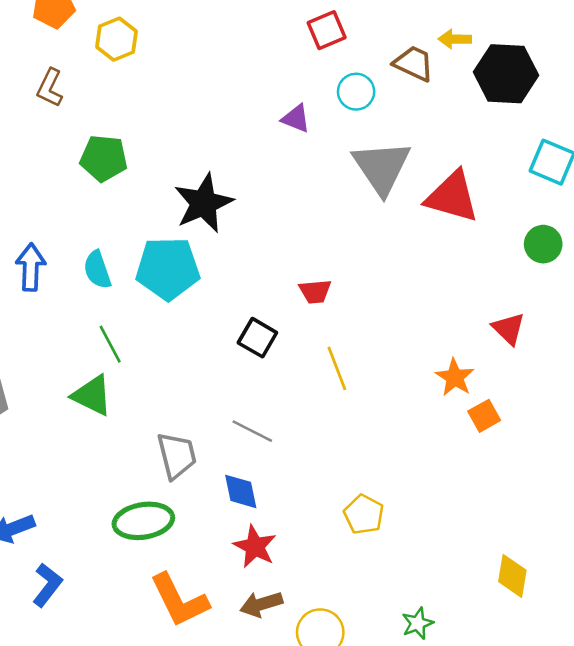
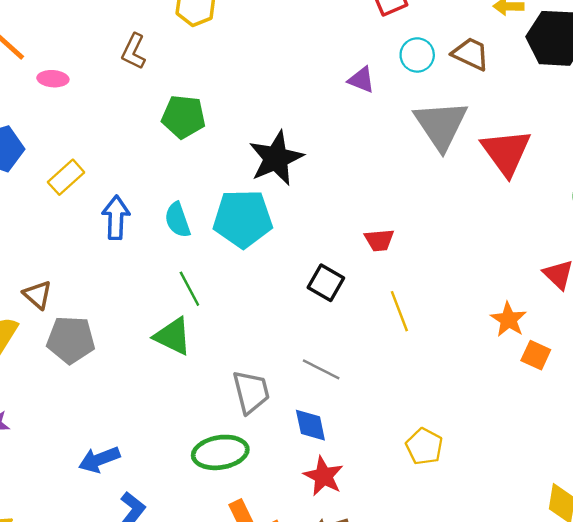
brown trapezoid: (414, 63) -> (471, 54), moved
red triangle: (452, 197) -> (506, 152), turned 38
orange square: (484, 416) -> (536, 355), turned -36

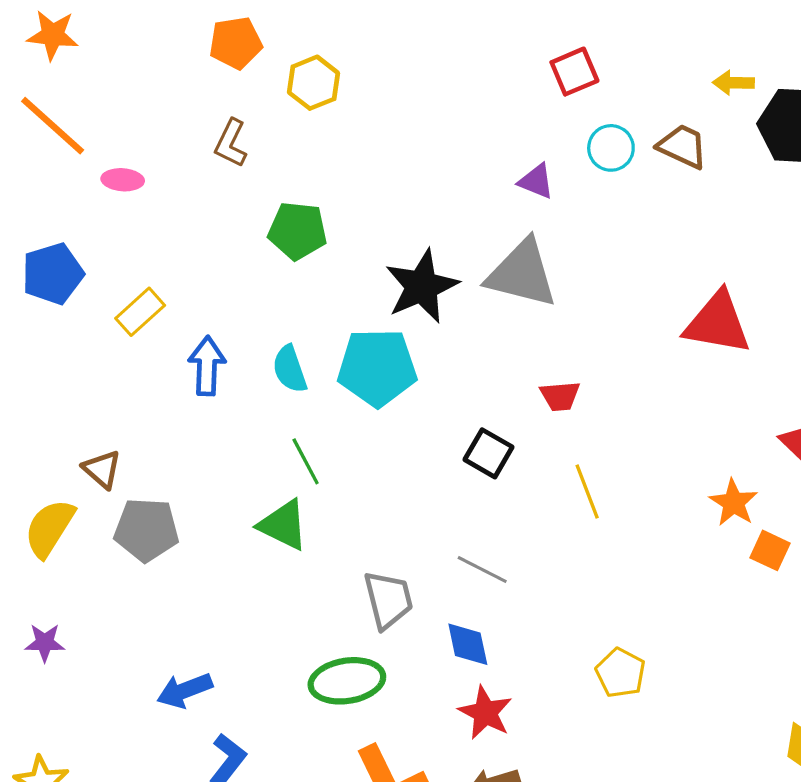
gray triangle: (441, 125) -> (522, 274), moved, turned -42
red triangle: (506, 152) -> (718, 323), moved, turned -44

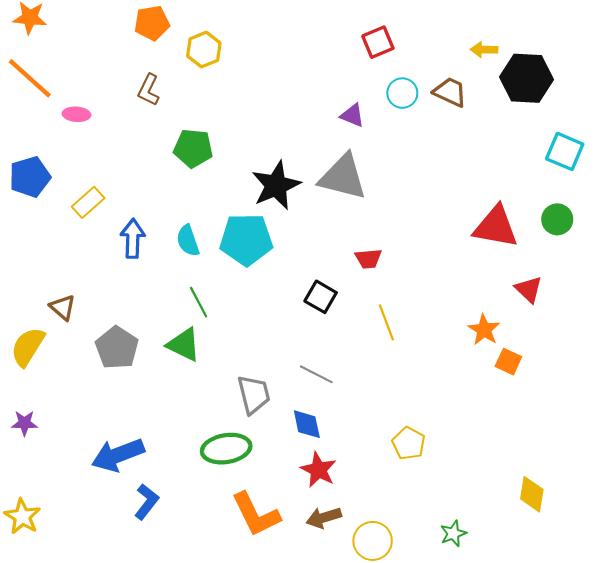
red triangle: (718, 323) -> (496, 227), moved
gray pentagon: (146, 530) -> (117, 348), moved, turned 30
blue arrow: (185, 690) -> (118, 455), size x1.4

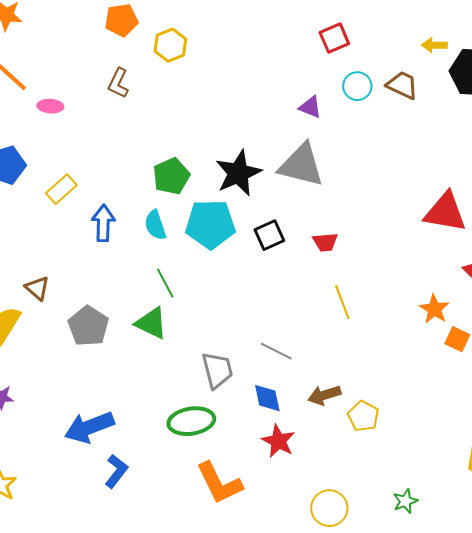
green pentagon: (193, 148) -> (171, 176), moved, turned -30
black square: (321, 297) -> (269, 235), moved, turned 36
brown arrow: (324, 518) -> (324, 395), moved

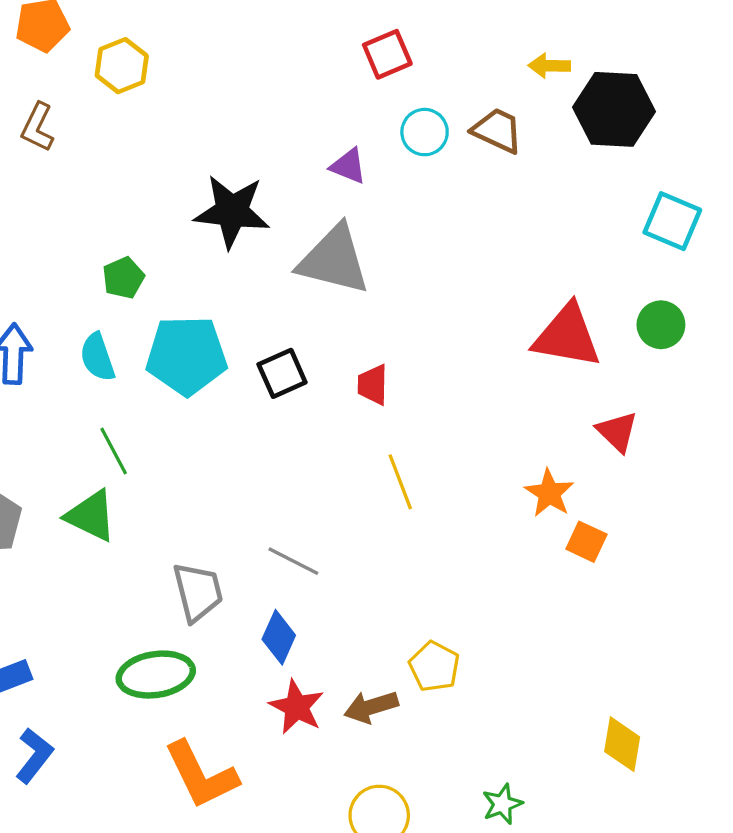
black star: (238, 173) -> (232, 211), moved, turned 30
green pentagon: (171, 176) -> (123, 278), size x0.7
red trapezoid: (325, 242) -> (373, 385), turned 96
brown arrow: (324, 395) -> (371, 707), moved
blue diamond: (267, 398) -> (279, 637), turned 36

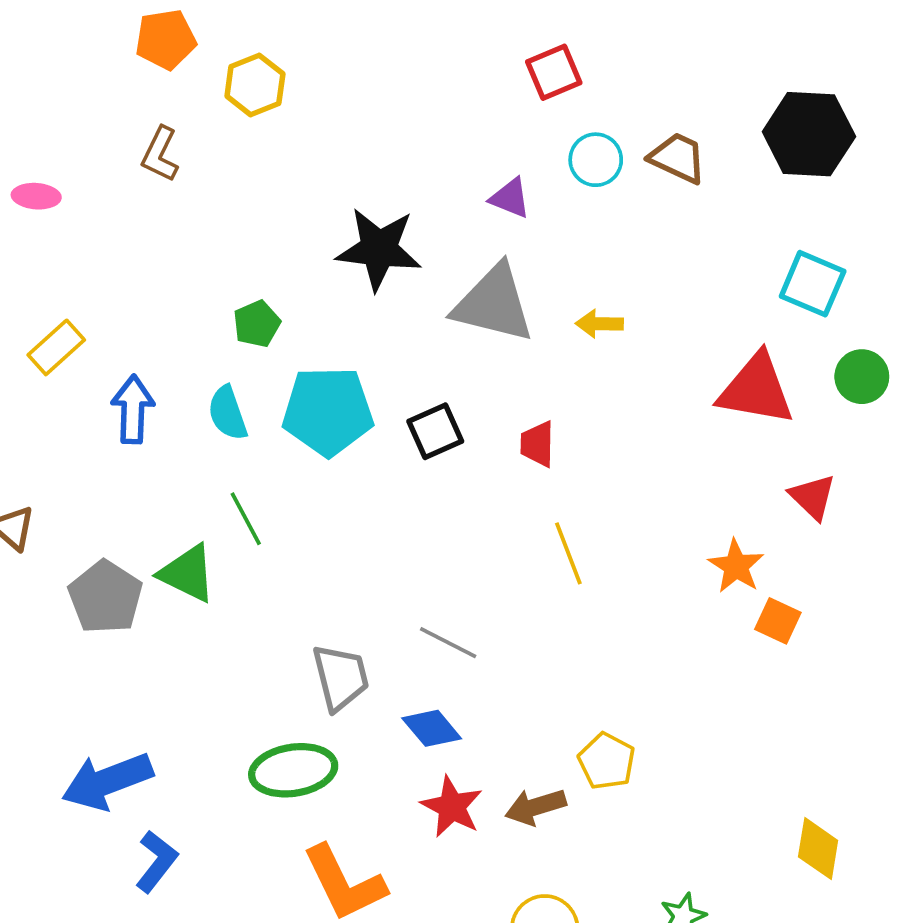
yellow arrow: (549, 66) -> (599, 324), moved
cyan square: (672, 221) -> (813, 284), moved
green triangle: (91, 516) -> (187, 573), moved
blue diamond: (279, 637) -> (432, 728), turned -64

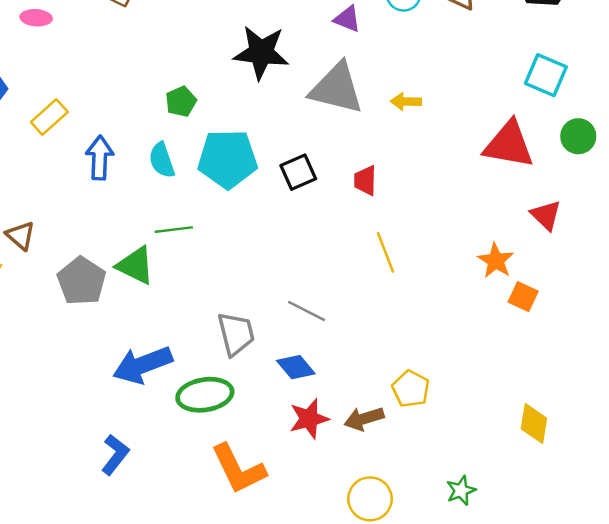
green line: (246, 519) -> (174, 230), turned -69
blue arrow: (107, 781) -> (143, 365), moved
red star: (452, 807) -> (309, 419), turned 30
yellow diamond: (818, 849) -> (534, 423), moved

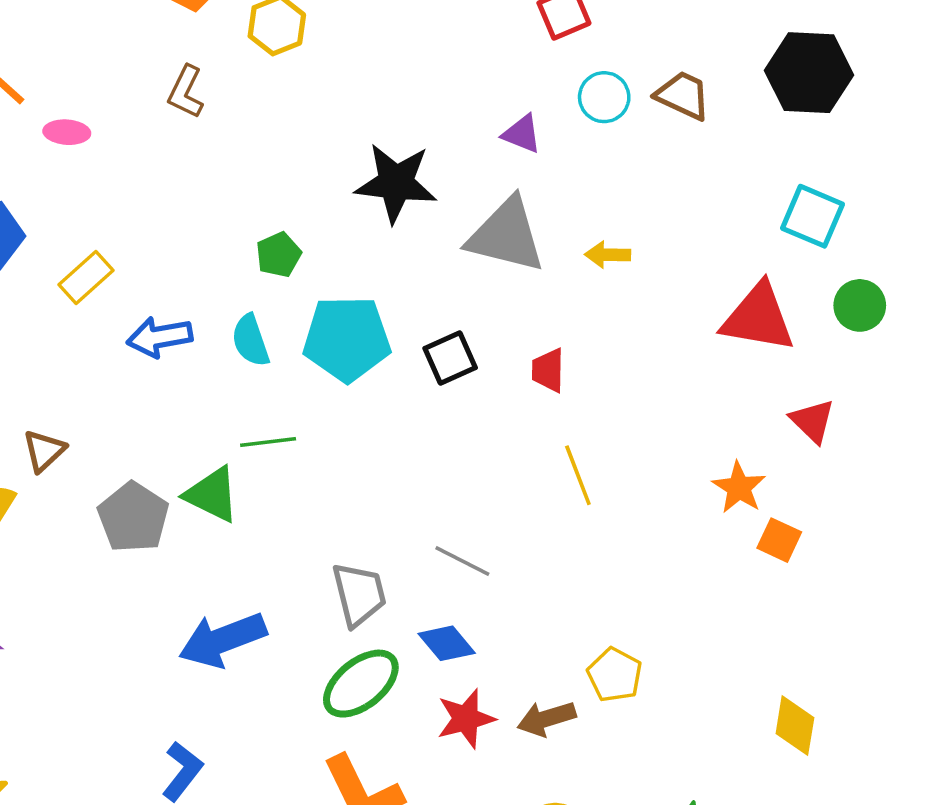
blue arrow: (100, 158) -> (160, 337), turned -102
brown triangle: (21, 236) -> (44, 451), turned 36
green ellipse: (205, 395) -> (361, 684), moved, turned -30

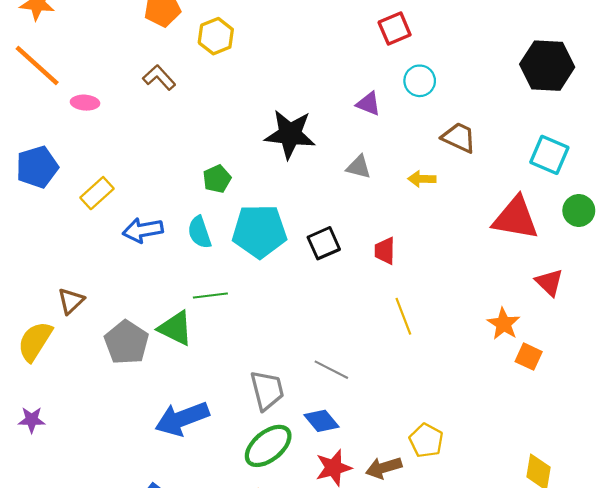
brown L-shape: (186, 92) -> (159, 78), turned 112
brown trapezoid: (683, 95) -> (459, 137), moved
gray triangle: (506, 235) -> (359, 167), size x0.5

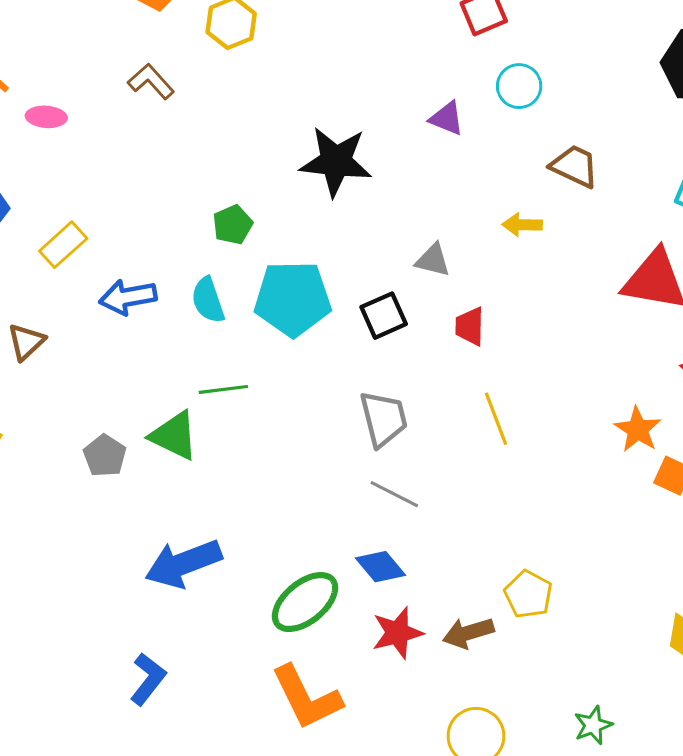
gray triangle: (359, 167) -> (433, 260), moved
brown triangle: (71, 301) -> (26, 342), moved
gray pentagon: (126, 342) -> (105, 456), size x0.7
gray trapezoid: (267, 390) -> (384, 419), moved

